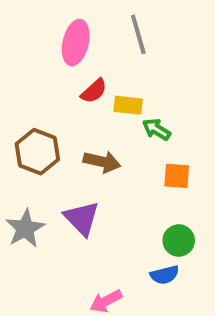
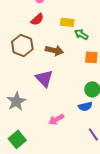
red semicircle: (94, 91) -> (37, 19), moved
gray star: (25, 228) -> (16, 101), moved

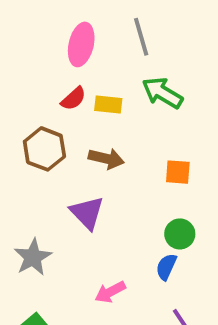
yellow rectangle: (67, 22) -> (108, 104), moved
green arrow: (81, 34) -> (162, 93), moved, size x1.5
blue semicircle: (85, 106) -> (166, 267), turned 128

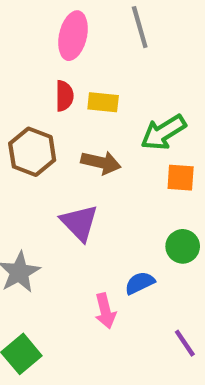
green arrow: (162, 93) -> (163, 132), moved, turned -63
red semicircle: (73, 99) -> (64, 96), turned -48
blue semicircle: (166, 267) -> (140, 283), moved, turned 40
pink arrow: (110, 292) -> (105, 311), turned -76

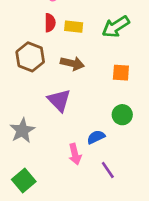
green arrow: (163, 132) -> (116, 27), moved
purple line: (185, 343) -> (108, 170), moved

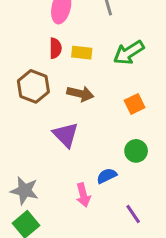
orange square: (121, 73) -> (135, 104), turned -30
gray star: (22, 130) -> (25, 191), moved, turned -30
purple line: (108, 170) -> (133, 214), moved

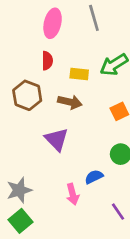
yellow rectangle: (82, 53) -> (79, 74), moved
gray star: (25, 191) -> (19, 190), turned -30

